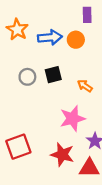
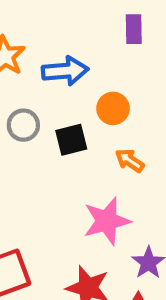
orange circle: (76, 40) -> (113, 108), moved
gray circle: (27, 77) -> (23, 125), moved

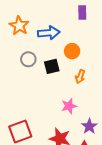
orange arrow: (130, 161) -> (80, 77), turned -104
pink star: (107, 221) -> (69, 106), size x0.7

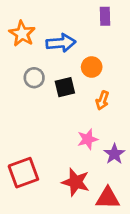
purple star: (89, 126) -> (114, 154), moved

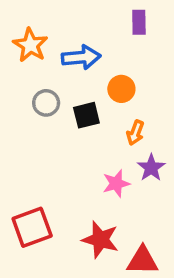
purple star: (114, 154) -> (151, 168), moved

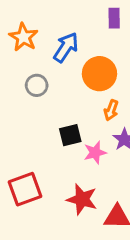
blue arrow: (81, 57) -> (66, 47), turned -52
orange circle: (121, 89) -> (99, 74), size x1.5
black square: (86, 115) -> (70, 135), moved

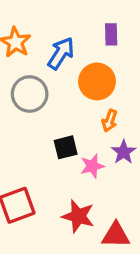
purple rectangle: (114, 18) -> (111, 34), moved
gray circle: (37, 85) -> (30, 94), size x1.5

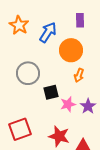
gray circle: (30, 94) -> (28, 73), moved
purple star: (124, 152) -> (88, 106), moved

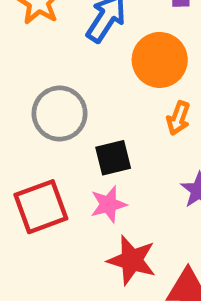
pink star: (68, 104) -> (108, 204), moved
red square: (20, 129) -> (41, 207), moved

